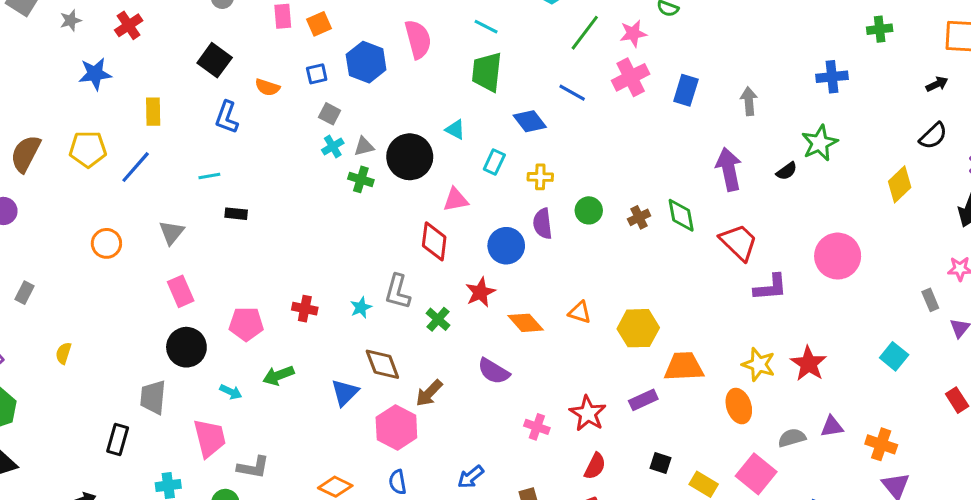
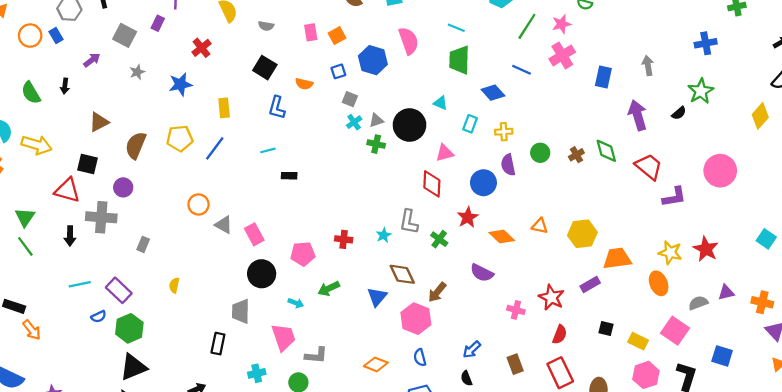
gray star: (71, 20) -> (137, 72), moved
blue rectangle: (686, 90) -> (603, 77), moved
gray triangle: (171, 232) -> (224, 225), moved, turned -36

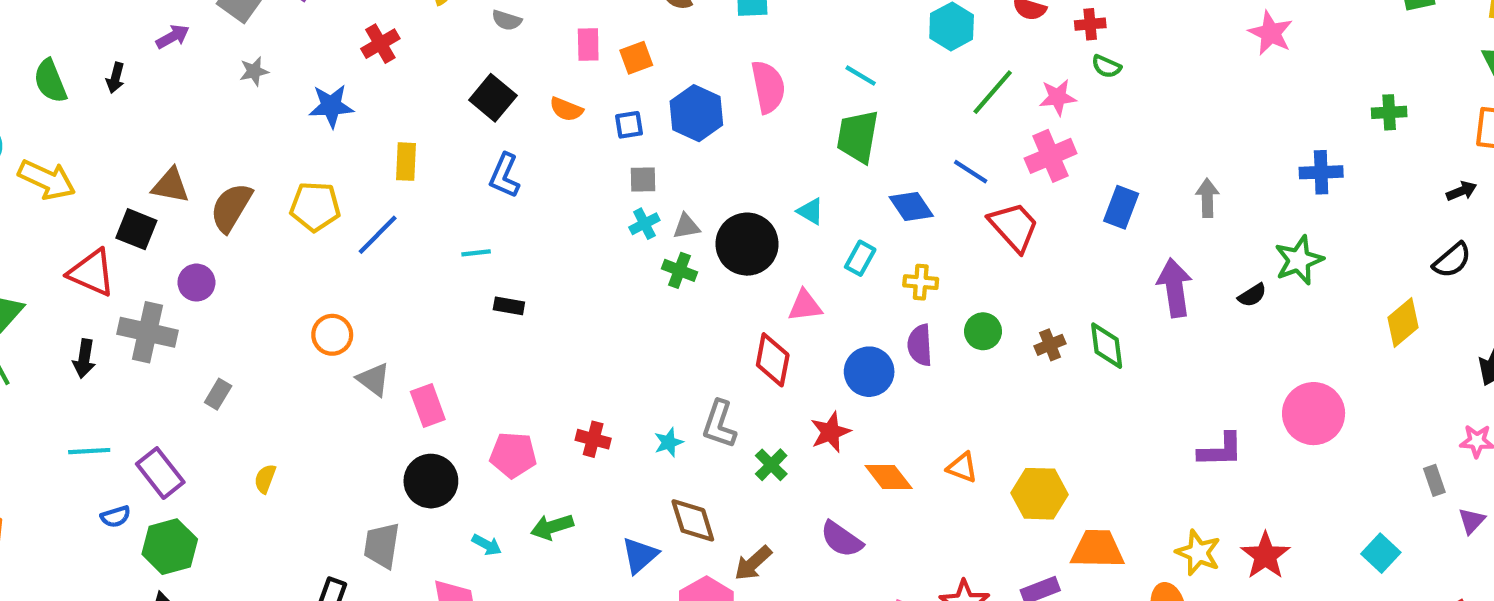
orange semicircle: (304, 84) -> (566, 109), moved
gray square: (350, 99) -> (643, 180), turned -32
brown triangle: (99, 122) -> (171, 186), moved, turned 30
red trapezoid: (649, 167) -> (1014, 227), moved

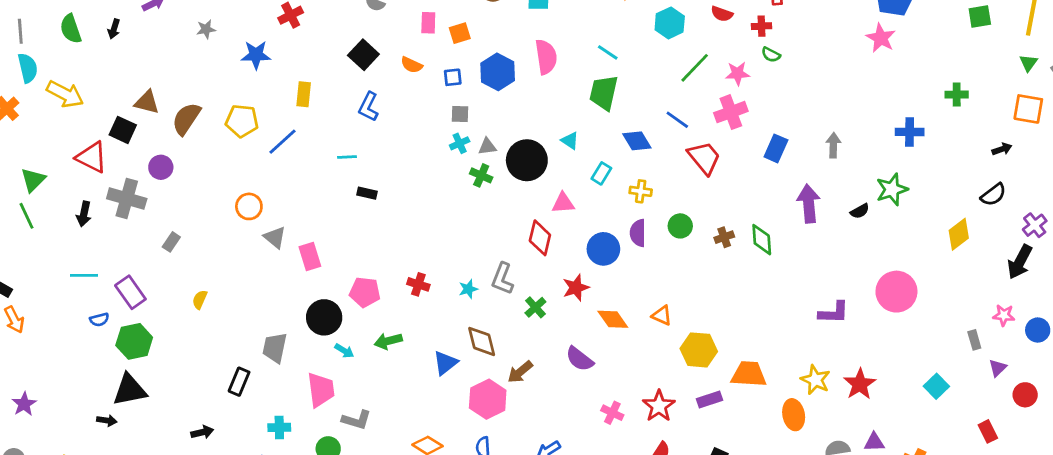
black circle: (431, 481) -> (324, 317), moved
yellow hexagon: (1040, 494) -> (699, 350), moved

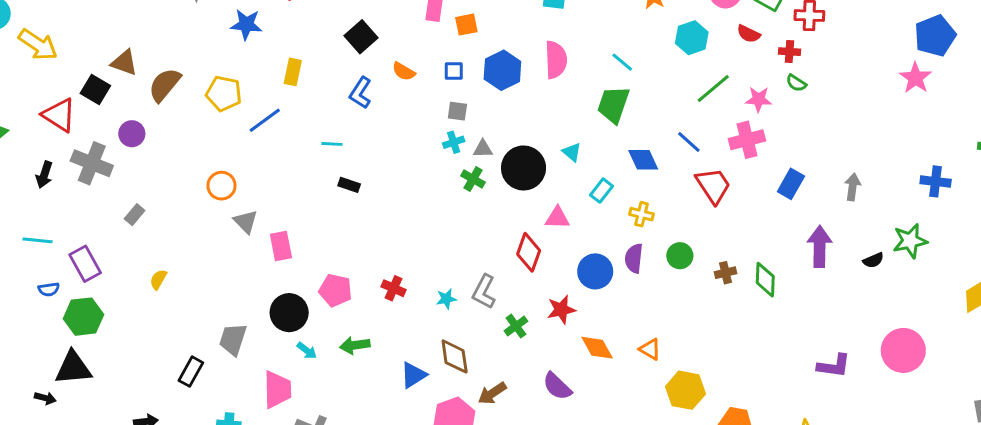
orange semicircle: (412, 65) -> (404, 71), moved

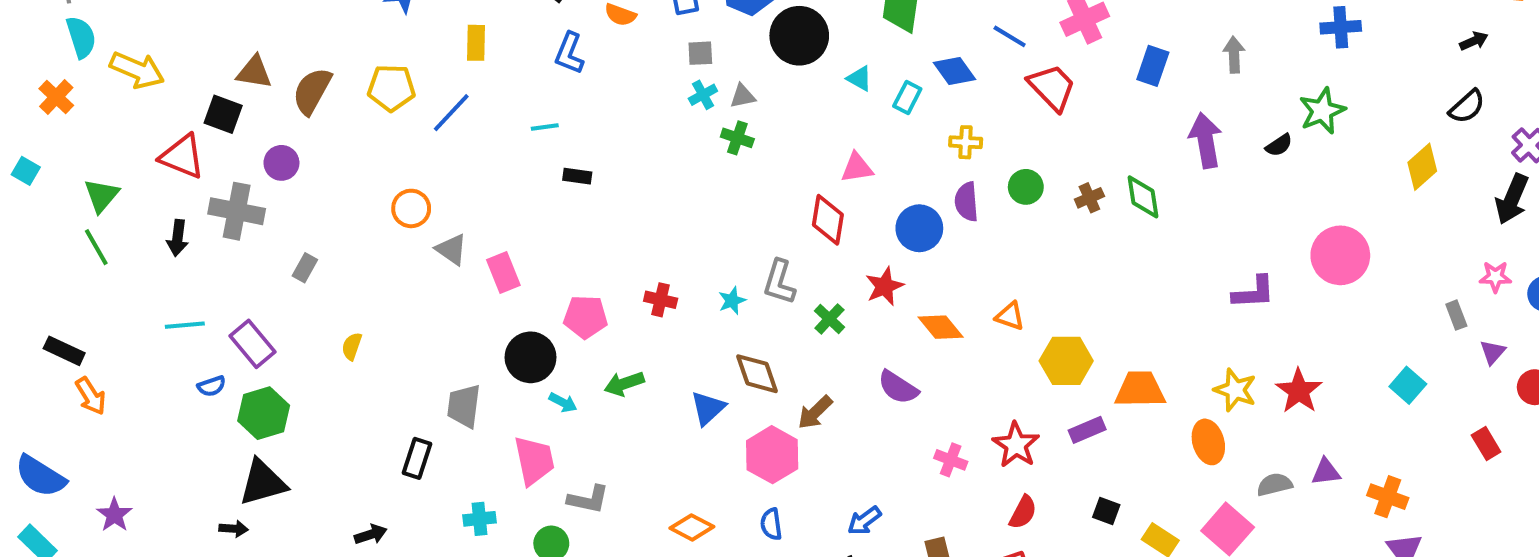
black circle: (524, 168) -> (799, 36), moved
cyan rectangle: (602, 191) -> (907, 98), moved

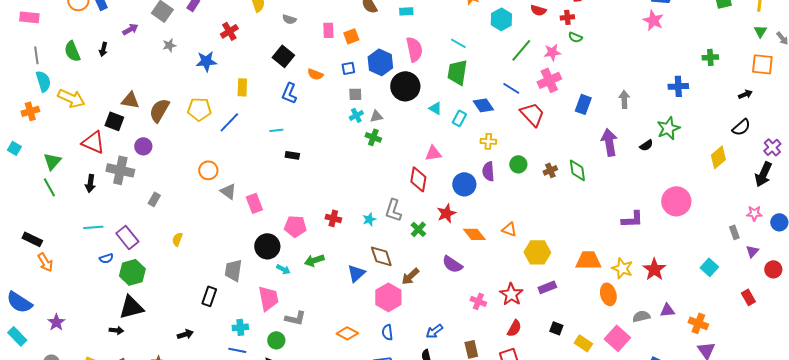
orange cross: (56, 97) -> (30, 111), turned 30
orange trapezoid: (1140, 389) -> (588, 260), moved

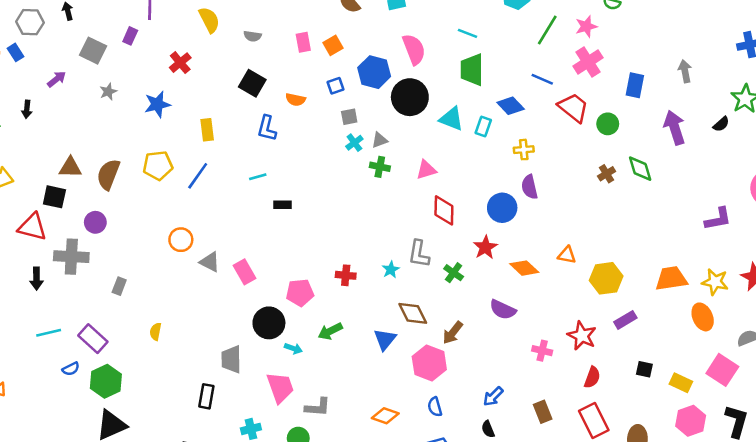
cyan triangle: (435, 108) -> (451, 119), size x1.5
pink triangle: (433, 153) -> (426, 170), moved
green circle: (518, 164) -> (608, 124), moved

